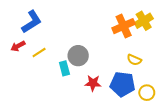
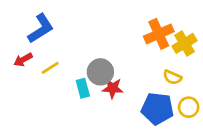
yellow cross: (144, 21) -> (185, 43), moved
red star: (93, 83) -> (113, 88), moved
yellow circle: (147, 93) -> (189, 107), moved

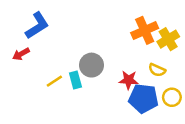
yellow line: (50, 68) -> (54, 81), moved
red star: (113, 88) -> (129, 80), moved

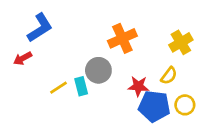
orange cross: (145, 30) -> (122, 38), moved
yellow semicircle: (157, 70) -> (169, 76), turned -77

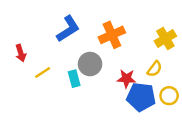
blue L-shape: (40, 28) -> (68, 29), moved
red arrow: (23, 58) -> (21, 53), turned -77
yellow line: (59, 88) -> (43, 73), moved

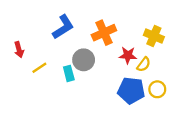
yellow cross: (165, 38) -> (154, 36), turned -36
red star: (127, 79) -> (128, 55), moved

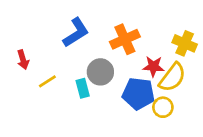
yellow semicircle: (144, 64) -> (172, 77), size x1.6
yellow circle: (157, 89) -> (163, 107), moved
blue pentagon: (131, 90) -> (138, 94), moved

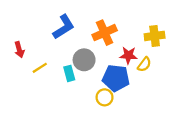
yellow cross: (185, 43) -> (155, 36), turned -30
yellow semicircle: (172, 77) -> (144, 64), size x0.6
yellow circle: (163, 107) -> (105, 97), moved

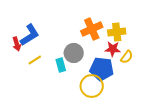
blue L-shape: (64, 27) -> (30, 35), moved
yellow cross: (155, 36) -> (117, 32), moved
yellow circle: (105, 97) -> (92, 86), size x1.5

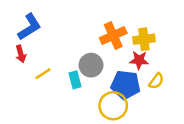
blue L-shape: (30, 35) -> (29, 27), moved
yellow semicircle: (127, 57) -> (156, 81), moved

